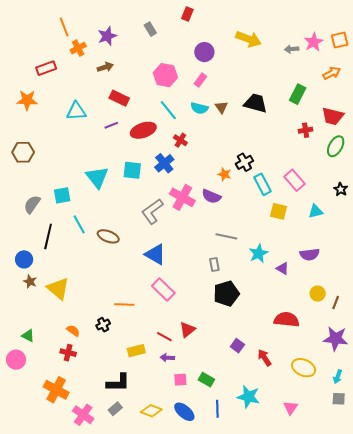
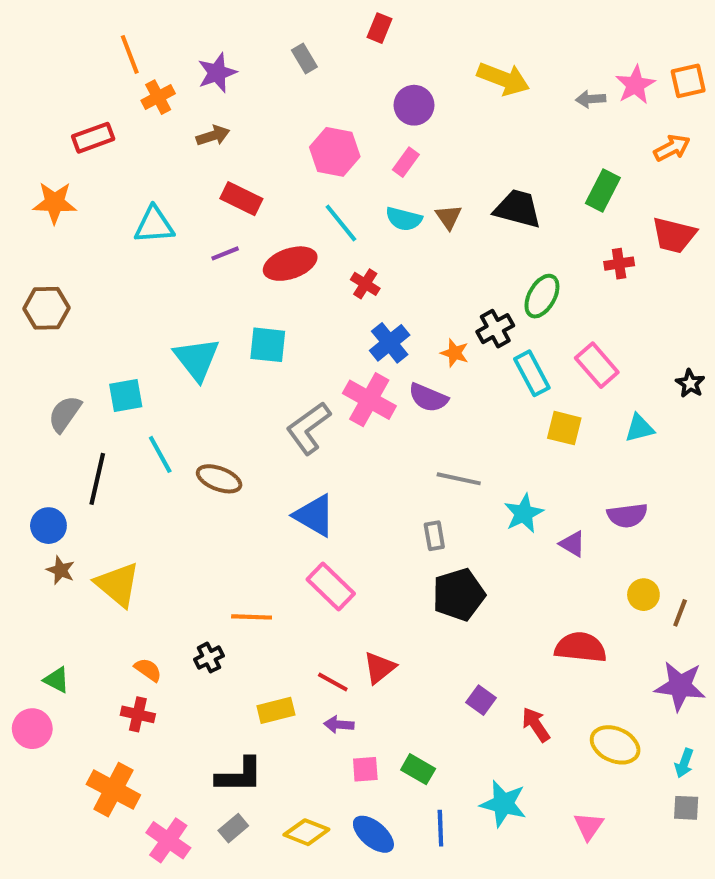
green ellipse: (336, 146) -> (542, 296), moved
blue cross: (164, 163) -> (390, 343), moved

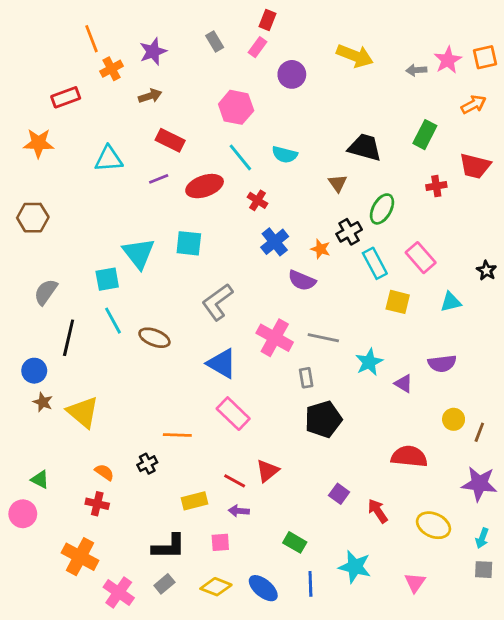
pink rectangle: (406, 162) -> (257, 47), moved
brown triangle: (449, 217) -> (338, 183), moved
cyan square: (126, 396) -> (107, 279), moved
pink cross: (369, 400) -> (275, 338), moved
pink square: (365, 769) -> (220, 542), moved

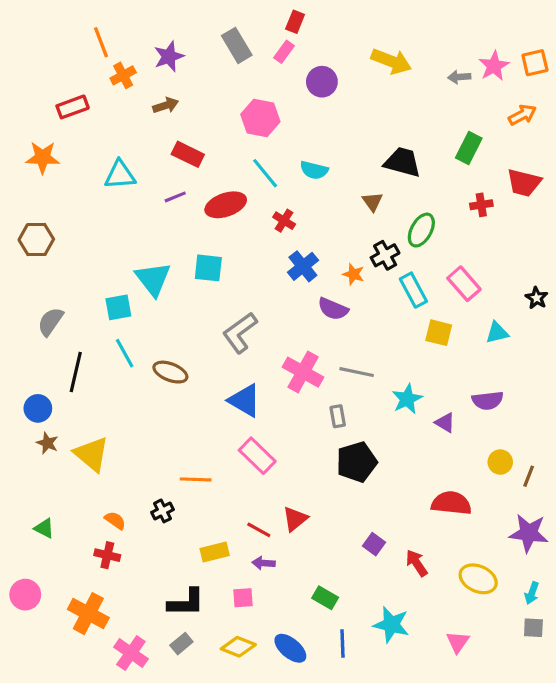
gray rectangle: (215, 41) -> (237, 45), size x1.5
pink circle: (23, 514) -> (25, 595), moved

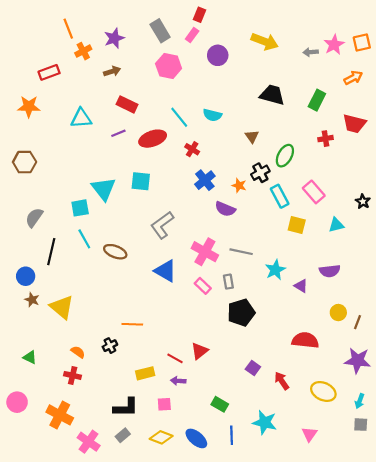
pink hexagon: (260, 118) -> (169, 66), moved
black trapezoid: (402, 162) -> (272, 95), moved
pink rectangle: (257, 456) -> (203, 286), moved, size x0.7

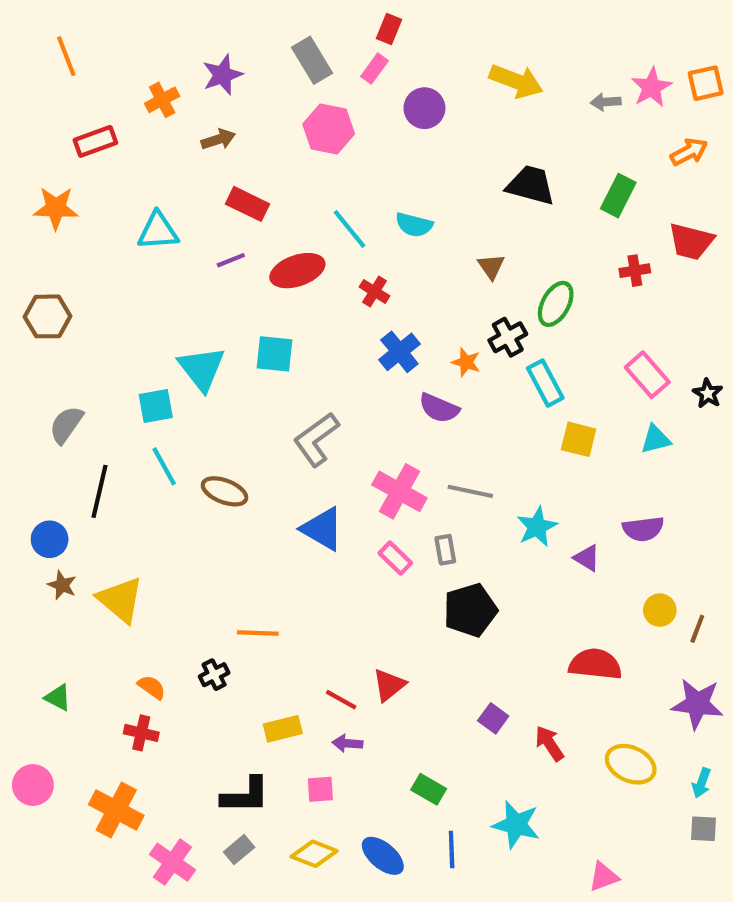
orange line: (68, 29) -> (66, 56), moved
pink rectangle: (314, 192) -> (647, 375), moved
pink triangle: (309, 434) -> (604, 877), moved, turned 35

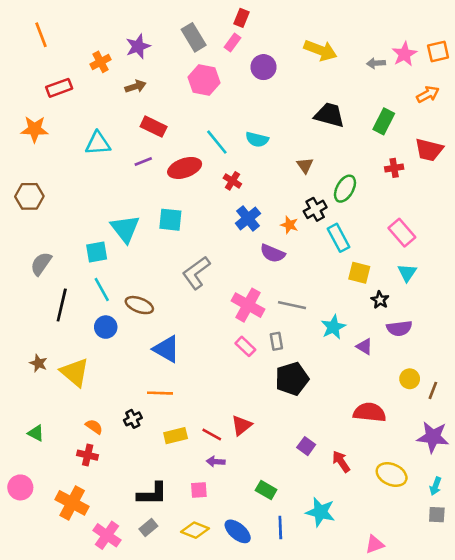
black star: (708, 393) -> (380, 300), moved
cyan triangle: (656, 439) -> (407, 273), turned -42
blue triangle: (322, 529) -> (166, 349), moved
blue circle: (50, 539) -> (106, 327), moved
yellow rectangle: (283, 729) -> (176, 436), moved

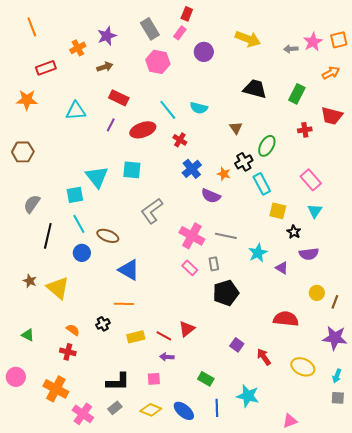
purple line: (143, 161) -> (111, 125), turned -40

